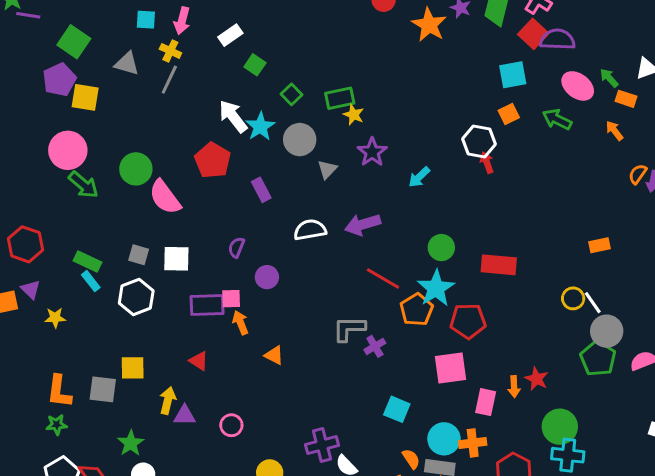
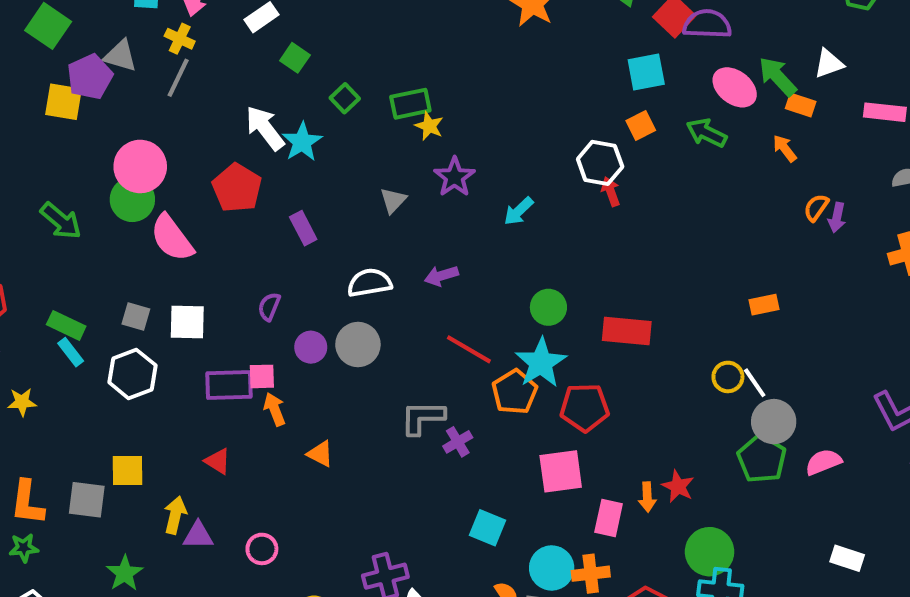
green arrow: (609, 78) -> (778, 77), size x1.5
purple pentagon: (59, 80) -> (90, 77), moved
gray circle: (300, 140) -> (358, 345), moved
pink circle: (68, 150) -> (140, 166), moved
purple arrow: (363, 225) -> (441, 276), size x0.7

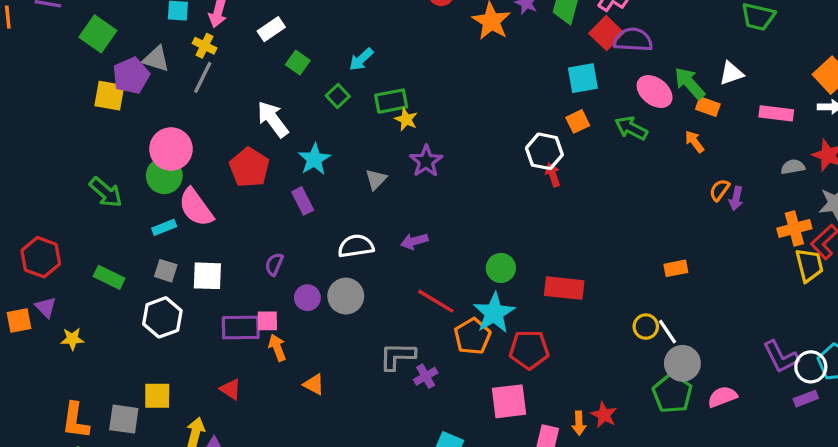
cyan star: (302, 142) -> (314, 159), moved
cyan arrow: (519, 211) -> (361, 59), moved
cyan rectangle: (71, 352) -> (164, 227), moved, turned -75

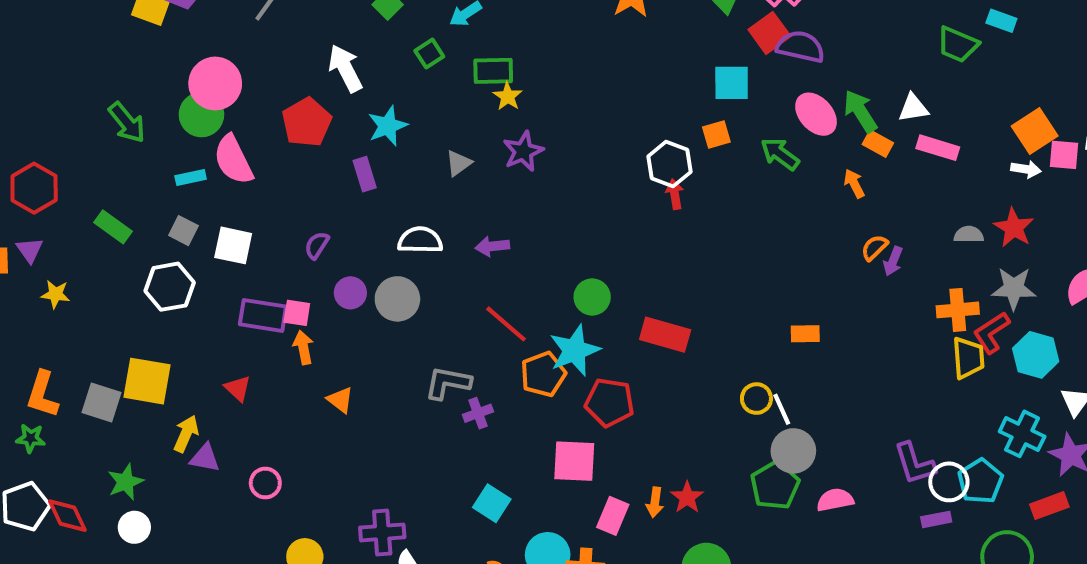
pink rectangle: (776, 113) -> (938, 148), moved
yellow square: (157, 396) -> (147, 381), size x1.4

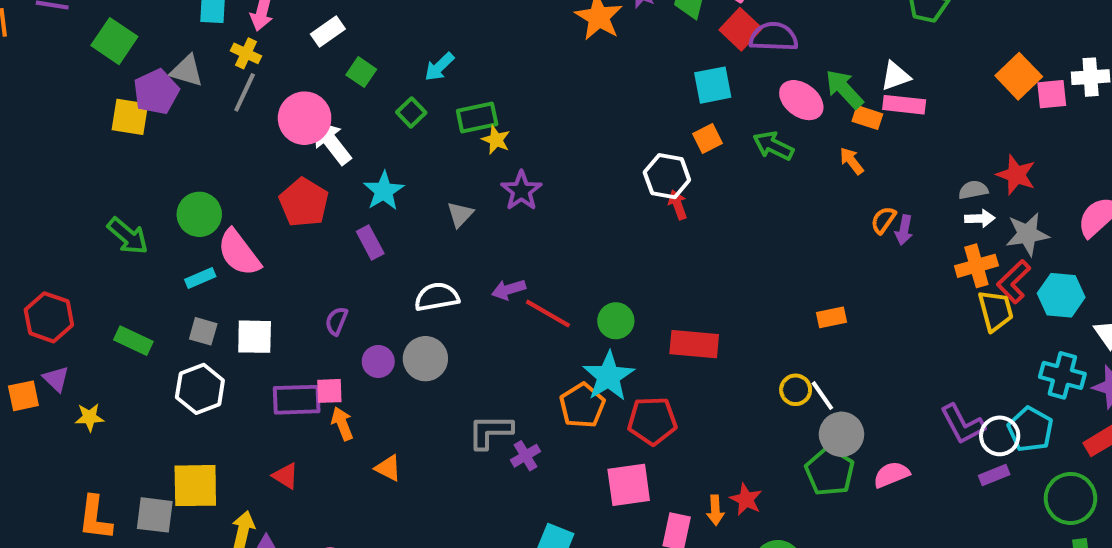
pink circle: (215, 83) -> (305, 118), moved
pink rectangle: (938, 148) -> (904, 105), moved
white arrow: (1026, 169) -> (980, 218), moved
red line: (506, 324) -> (548, 314), moved

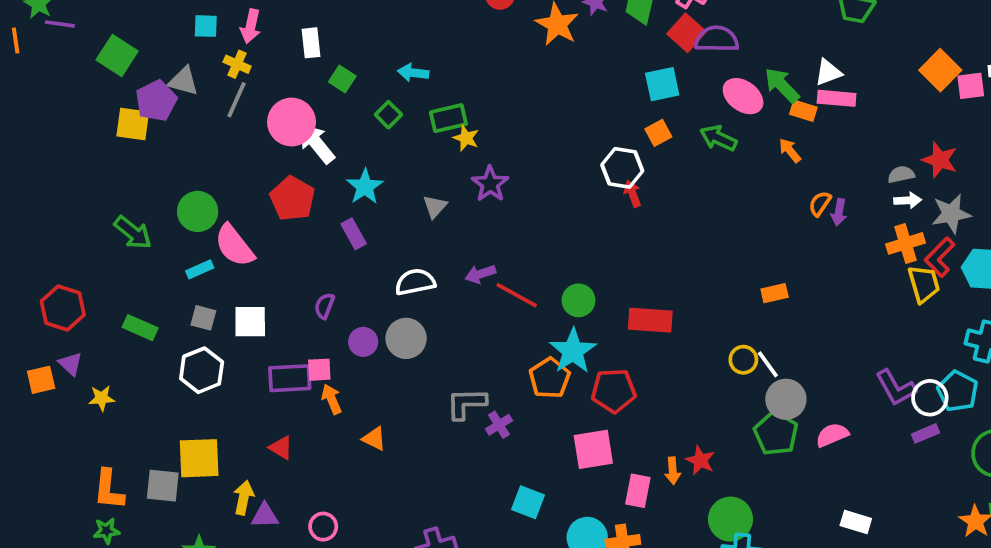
white rectangle: (328, 32) -> (311, 43), turned -60
cyan arrow: (439, 67) -> (413, 73), turned 52

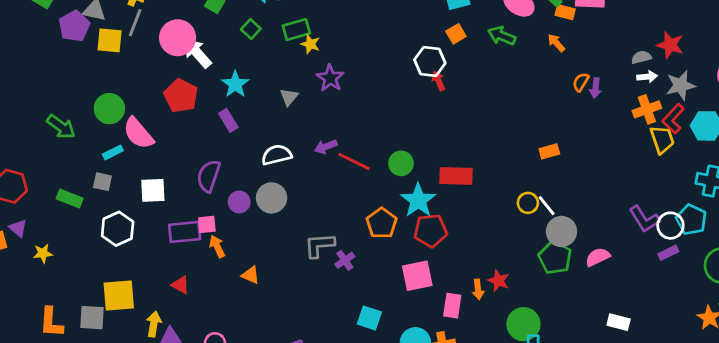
yellow square: (133, 124) -> (110, 40), moved
purple semicircle: (324, 306) -> (209, 176), size x1.6
gray square: (203, 318) -> (102, 182), moved
cyan star: (573, 351) -> (418, 200), moved

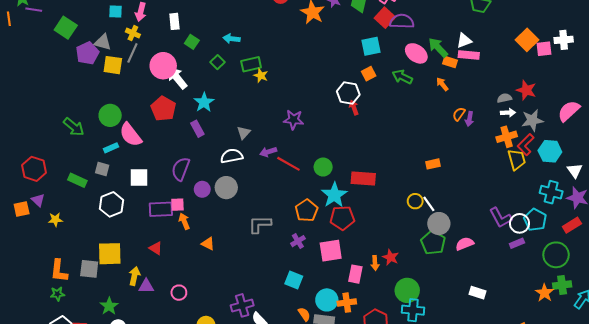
purple star: (330, 78) -> (293, 120), moved, turned -30
gray triangle: (289, 97) -> (244, 133), moved
purple cross: (345, 260) -> (298, 241), moved

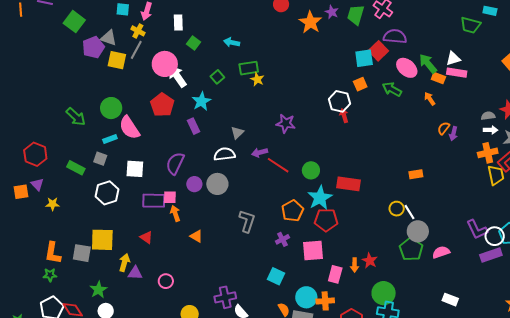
red square: (385, 18) -> (378, 51), moved
green square: (218, 62) -> (217, 77), moved
gray L-shape: (260, 224) -> (247, 221), turned 105
purple rectangle: (517, 243) -> (491, 255), size x1.5

